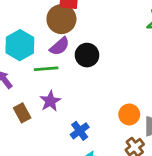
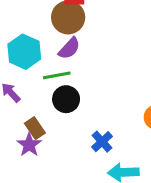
black circle: (87, 55) -> (66, 99), moved
purple star: (50, 101) -> (29, 145), moved

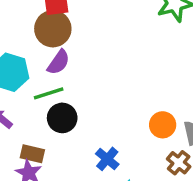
brown rectangle: (35, 128) -> (32, 154), turned -35

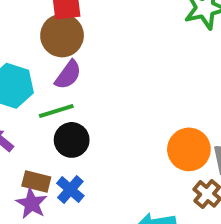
orange circle: (163, 125) -> (189, 149), size x1.4
blue cross: (107, 159) -> (70, 189), moved

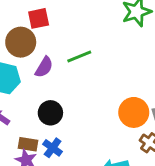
brown circle: (62, 36) -> (21, 42), moved
green line: (56, 111) -> (79, 57), moved

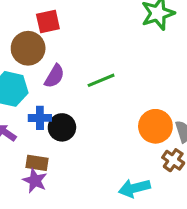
green line: (79, 57) -> (101, 80), moved
blue cross: (53, 148) -> (40, 118), moved, turned -36

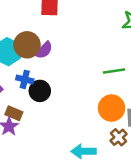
brown circle: (28, 48) -> (27, 45), moved
green line: (101, 80) -> (114, 71), moved

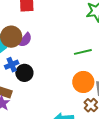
blue cross: (25, 79) -> (12, 65), turned -32

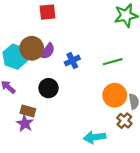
blue cross: (12, 65) -> (72, 61), moved

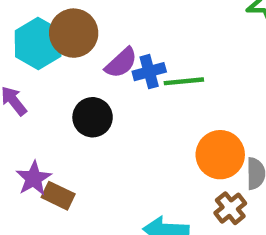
purple semicircle: (47, 51) -> (121, 63), moved
green line: (113, 62) -> (184, 81), moved
brown rectangle: (28, 111) -> (58, 196), moved

